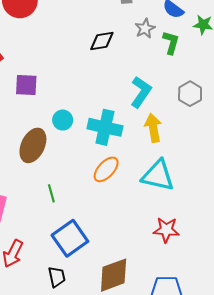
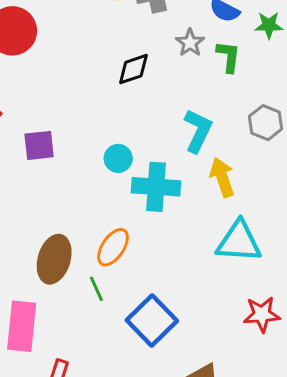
cyan circle: (63, 120) -> (118, 158), moved
brown ellipse: (33, 145) -> (54, 259), moved
orange ellipse: (106, 169) -> (113, 247), moved
blue square: (70, 238) -> (152, 320), moved

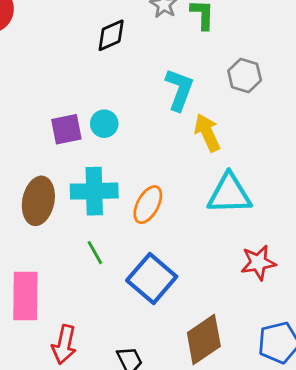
purple square: (39, 145) -> (66, 129), moved
cyan cross: (156, 187) -> (94, 191), moved
orange ellipse: (113, 247) -> (148, 205), moved
brown ellipse: (54, 259) -> (38, 201), moved

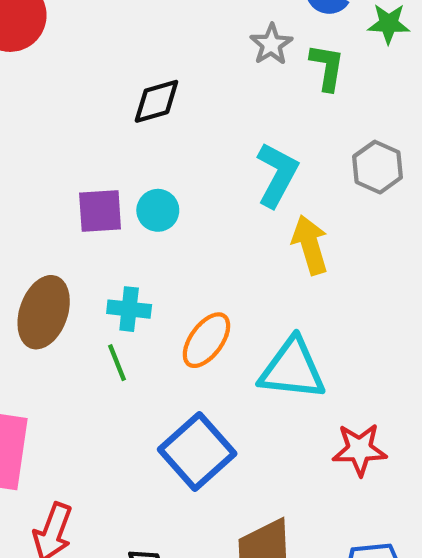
black diamond: (111, 35) -> (156, 101), moved
cyan cross: (94, 191) -> (129, 309), size x0.6
cyan triangle: (229, 194) -> (292, 369), moved
green line: (95, 253) -> (117, 363), moved

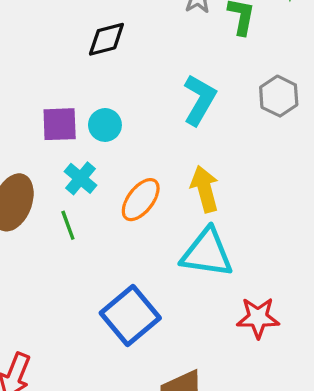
yellow arrow: (310, 245) -> (205, 189), moved
cyan cross: (129, 309) -> (81, 178), moved, turned 32
orange ellipse: (206, 340) -> (141, 200), moved
green line: (117, 363) -> (68, 225), moved

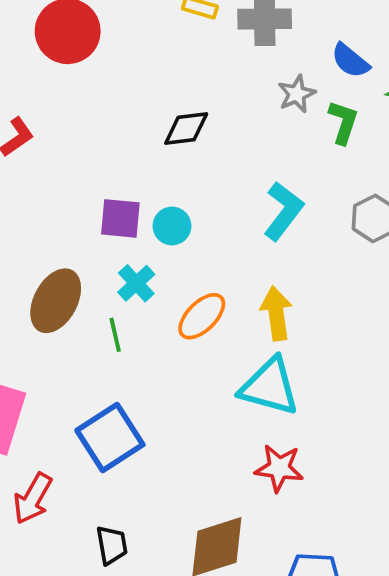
blue square: (130, 315) -> (110, 437), moved
red star: (258, 318) -> (279, 468), moved

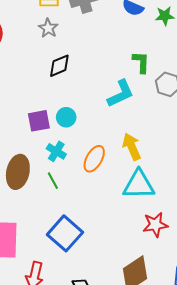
gray star: (297, 94) -> (48, 28), moved
green L-shape: (343, 122) -> (141, 62), moved
cyan L-shape: (283, 211) -> (121, 94), turned 44

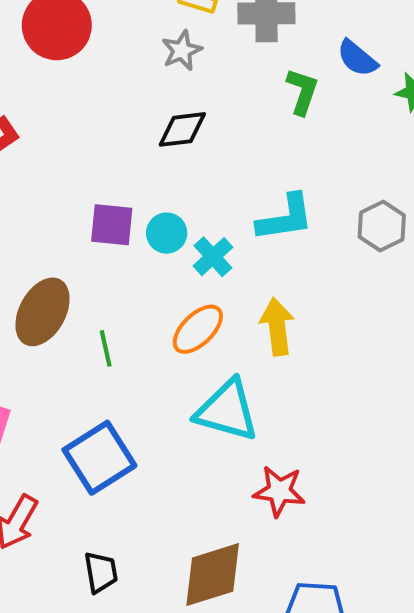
green L-shape: (141, 62) -> (302, 91), moved
cyan cross: (56, 151) -> (213, 257), moved
cyan triangle: (139, 185) -> (227, 411), moved

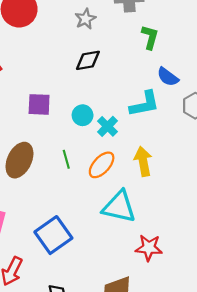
blue semicircle: (357, 58) -> (168, 77), moved
purple square: (112, 225) -> (39, 104), moved
green line: (106, 348) -> (66, 159), moved

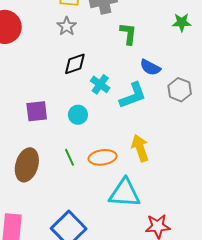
cyan cross: (107, 126) -> (100, 84), moved
orange ellipse: (102, 165) -> (103, 157), turned 48

